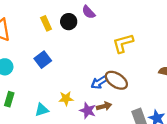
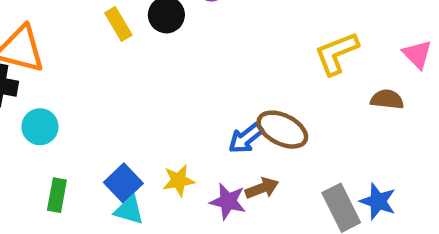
yellow L-shape: (123, 43) -> (337, 53), moved
blue square: (43, 60) -> (123, 183), moved
cyan triangle: (42, 110) -> (129, 210), turned 40

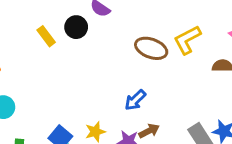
brown ellipse: (282, 130) -> (151, 48), moved

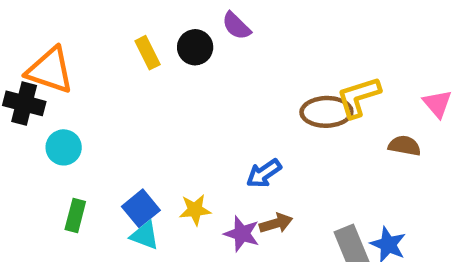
brown ellipse: (151, 48) -> (326, 112), moved, turned -32

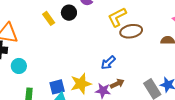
yellow L-shape: (358, 97) -> (117, 17), moved
blue square: (141, 208) -> (57, 87), turned 35
yellow star: (195, 210) -> (81, 84), size x1.5

